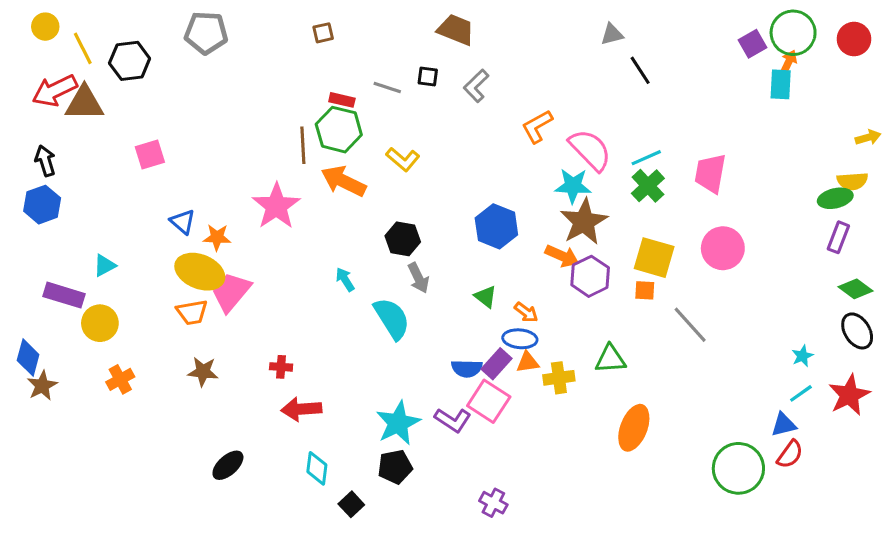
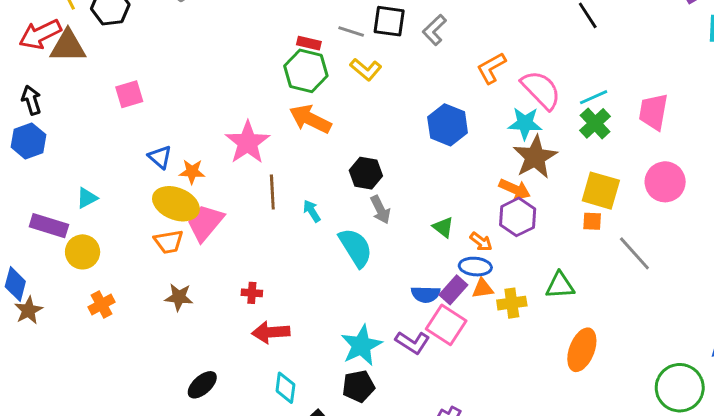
black square: (428, 77) -> (389, 21), size x1.6
brown line: (303, 145) -> (272, 192), moved
yellow L-shape: (403, 159) -> (366, 69), moved
blue hexagon: (496, 226) -> (448, 125), moved
purple hexagon: (590, 276) -> (518, 217), moved

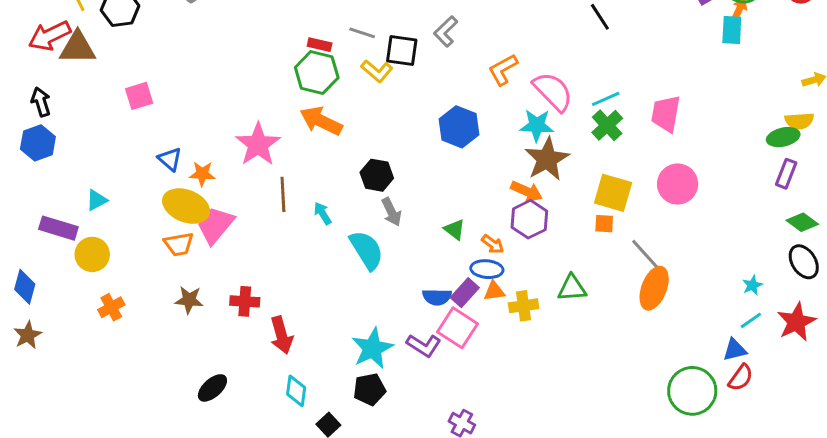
black square: (389, 21) -> (402, 51), moved
red cross: (252, 293) -> (245, 301), moved, size x1.4
brown star: (28, 310) -> (28, 335), moved
red arrow: (271, 332) -> (281, 335), turned -102
orange ellipse: (582, 350) -> (654, 288), moved

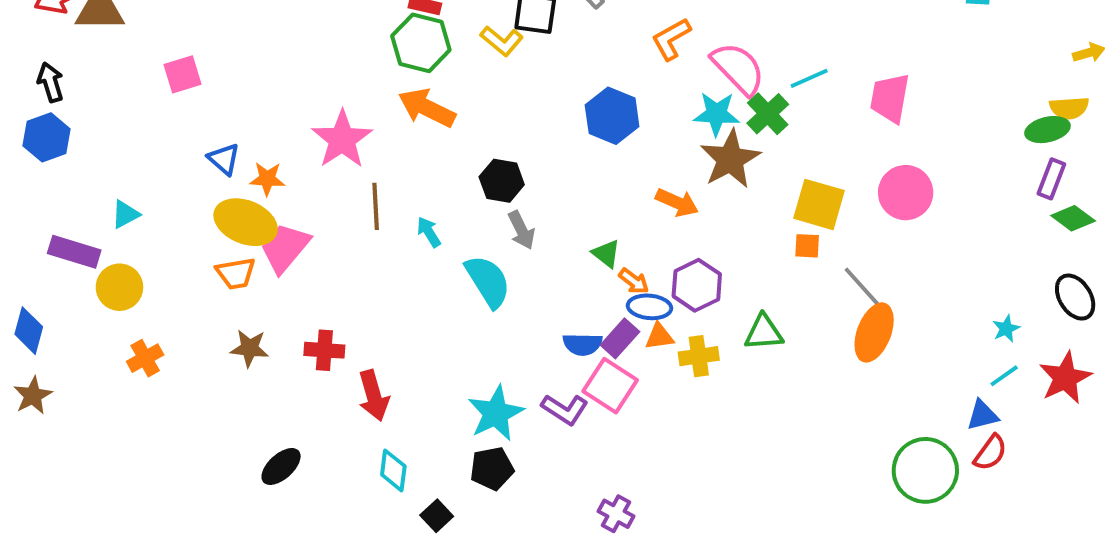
green cross: (607, 125) -> (768, 114), moved
orange arrow: (526, 191) -> (677, 202), moved
purple hexagon: (529, 219) -> (697, 285), moved
green diamond: (802, 222) -> (1073, 218), moved
orange arrow: (493, 244) -> (634, 281), moved

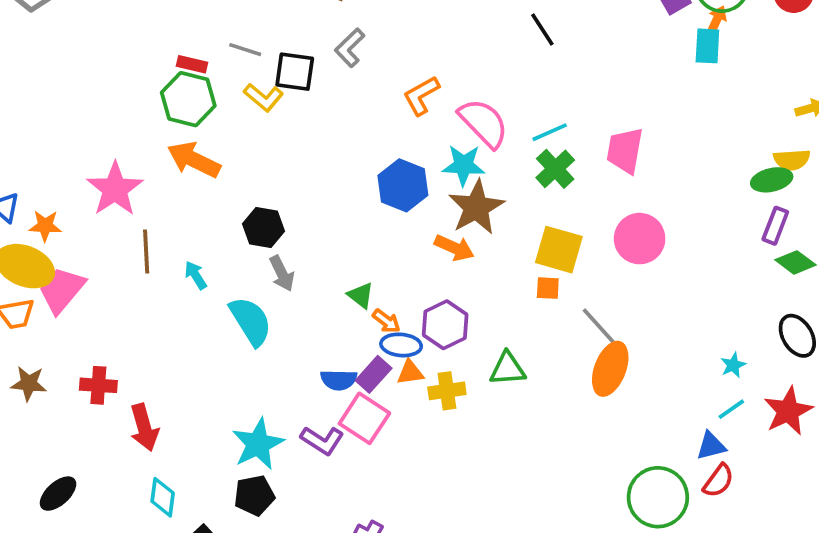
green cross: (768, 114) -> (555, 169), moved
blue hexagon: (612, 116) -> (403, 185), moved
orange arrow: (677, 202) -> (454, 248), moved

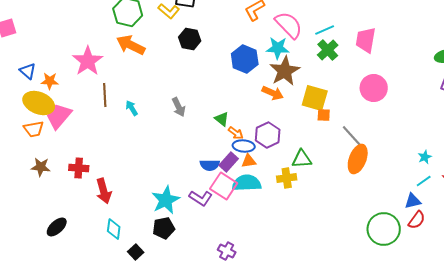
black hexagon: (263, 228) -> (190, 39), moved
yellow square: (559, 250) -> (315, 98), moved
cyan semicircle: (251, 321) -> (247, 183), moved, turned -60
yellow cross: (447, 391) -> (287, 178), moved

